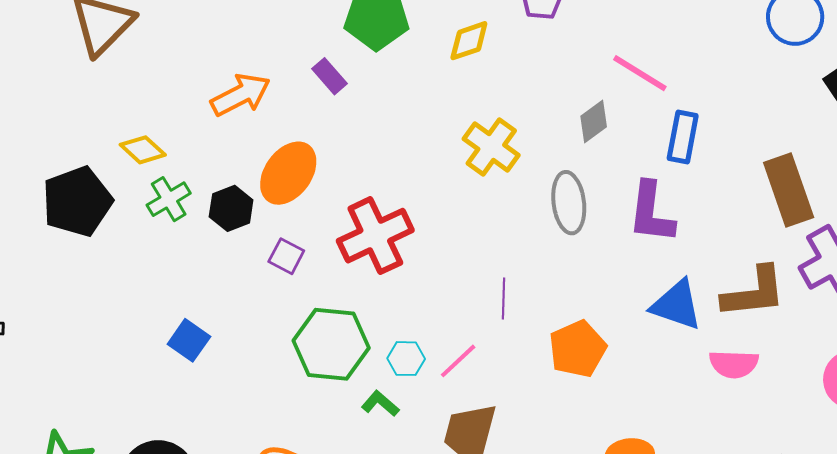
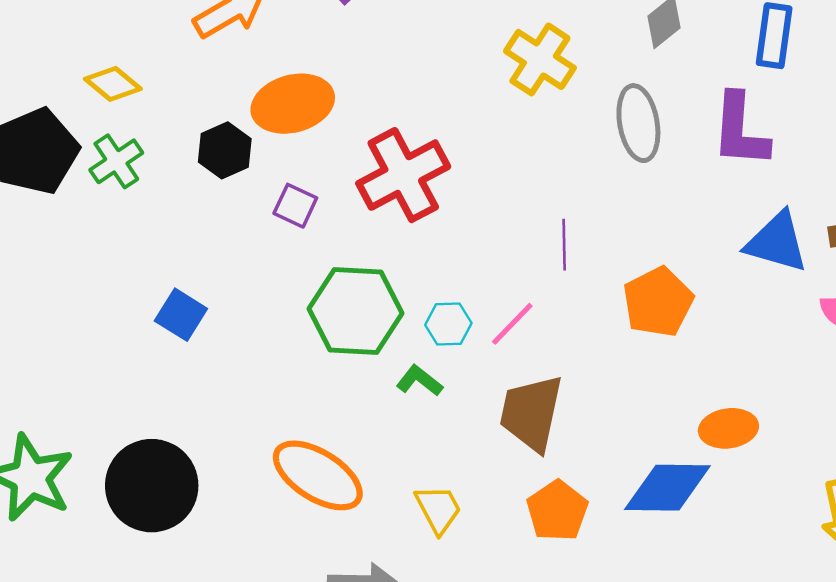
orange ellipse: (288, 173) -> (293, 104), turned 42
green cross: (169, 199) -> (116, 161), moved

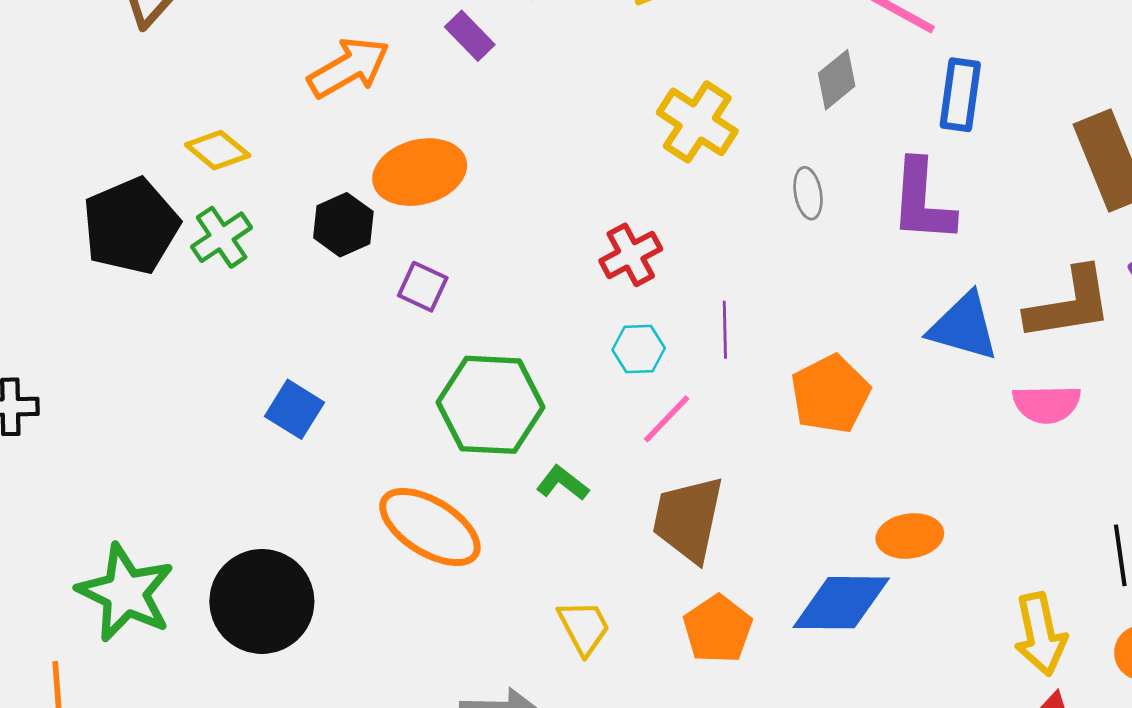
gray ellipse: (638, 123) -> (808, 193), size x0.6
red cross: (403, 175) -> (631, 255), moved, size x0.6
cyan hexagon: (448, 324) -> (639, 349), moved
orange ellipse: (318, 475) -> (430, 527), moved

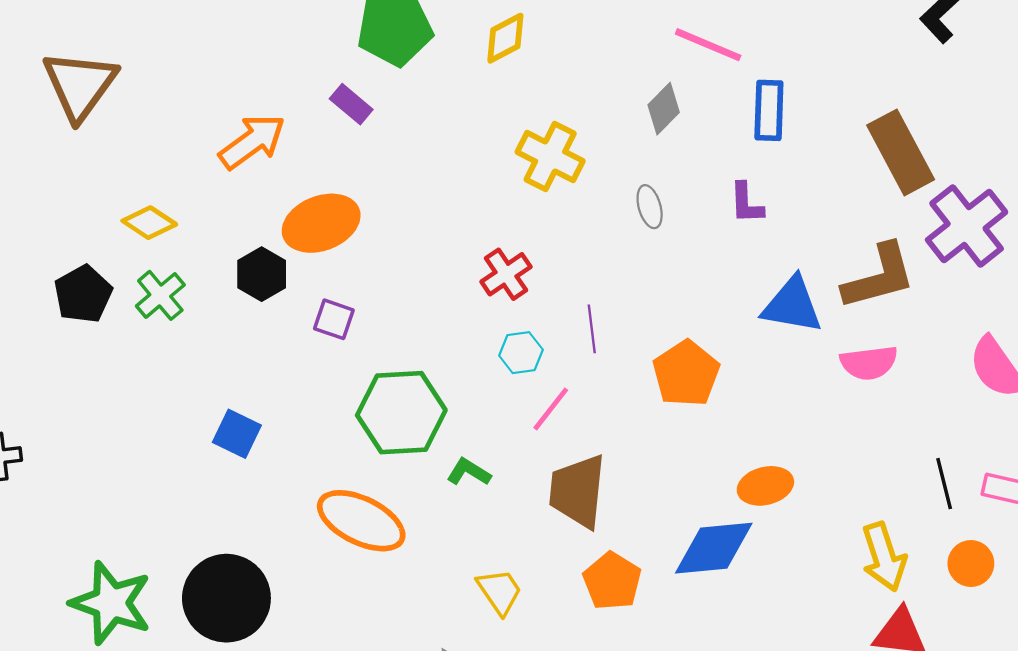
purple L-shape: (922, 201) -> (746, 203), size x0.6
black pentagon: (131, 226) -> (83, 294), size x0.7

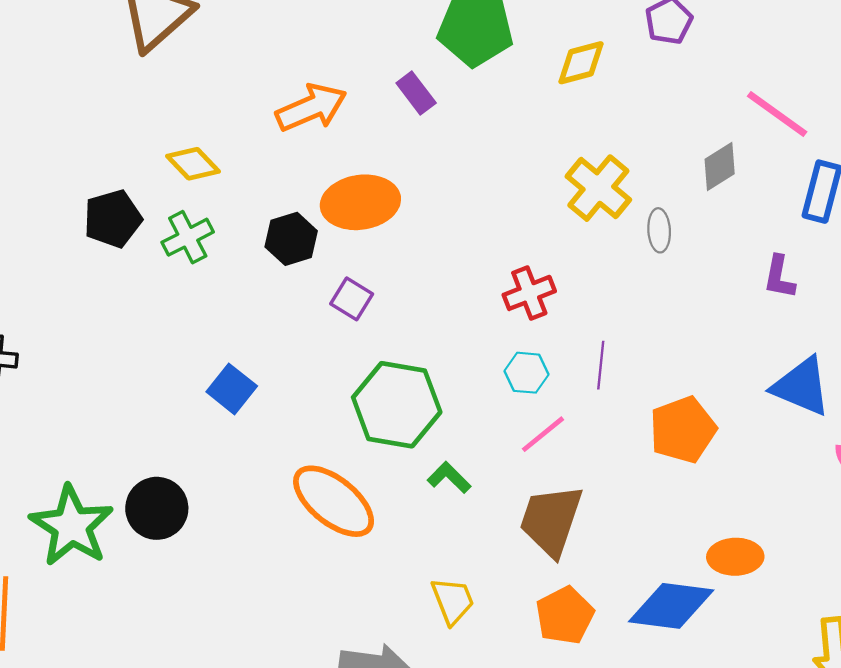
gray ellipse: (650, 207) -> (659, 230), moved
black circle: (226, 598) -> (157, 508), moved, size x0.7

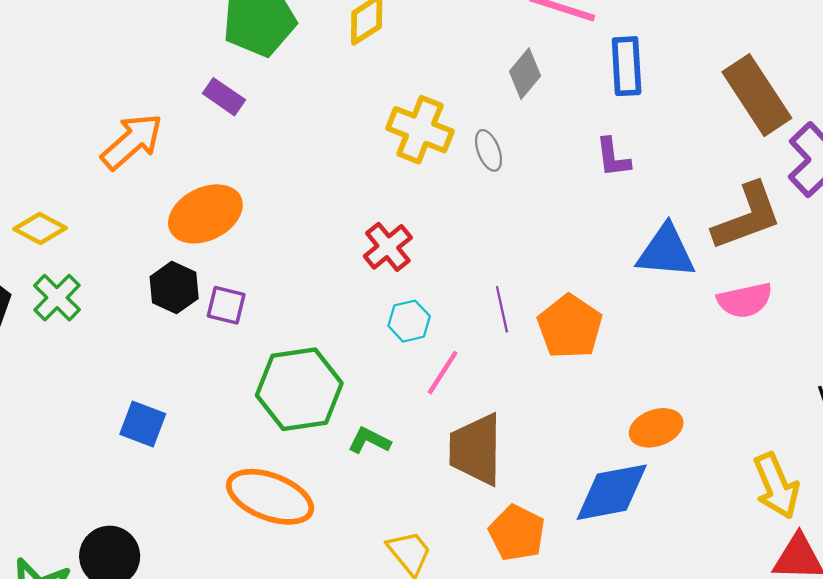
black hexagon: (291, 239) -> (174, 288), moved
purple line: (601, 365) -> (502, 309), moved

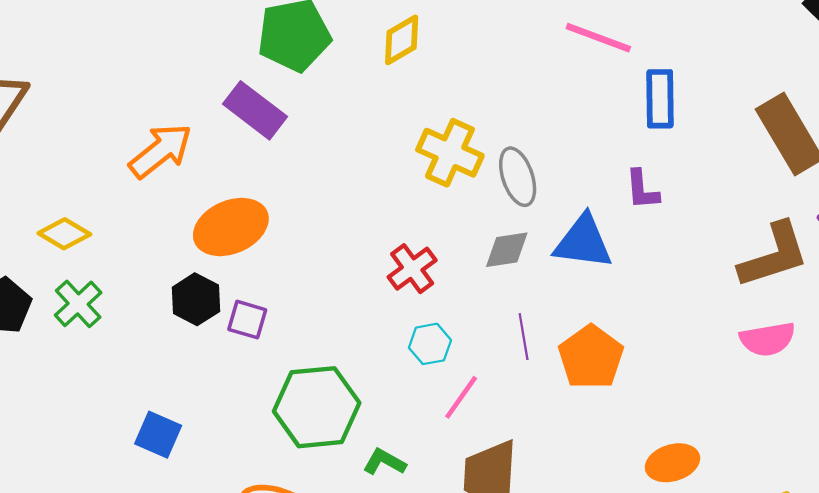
gray diamond: (525, 74) -> (507, 250), moved, turned 39
purple rectangle: (224, 97) -> (255, 110), size x1.5
gray ellipse: (488, 150) -> (518, 177), size x1.4
blue triangle: (666, 252) -> (583, 242), moved

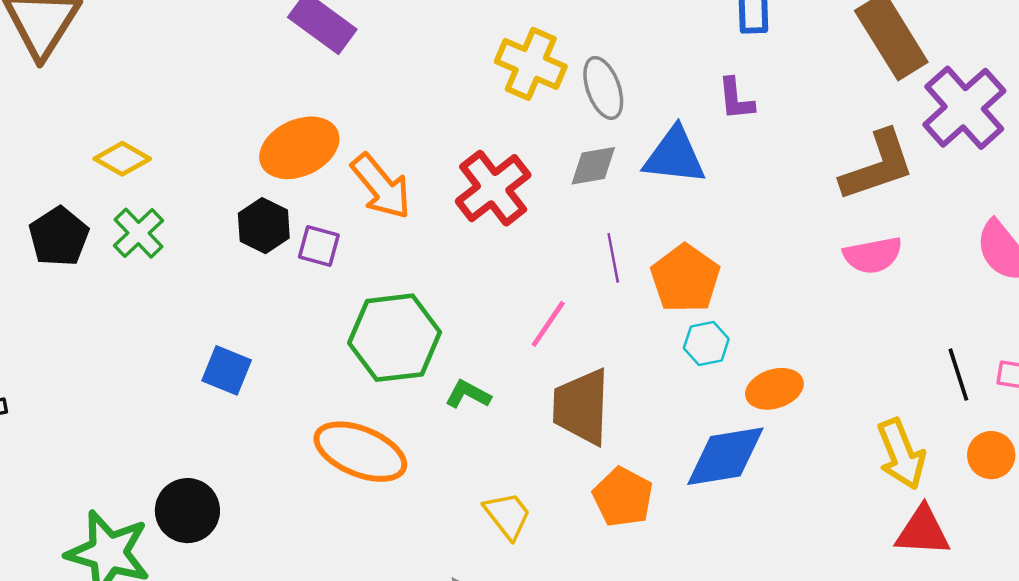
orange arrow: (161, 151) -> (381, 186), moved, turned 90
red cross: (412, 269) -> (493, 188), size x1.4
cyan hexagon: (430, 344) -> (706, 344), moved

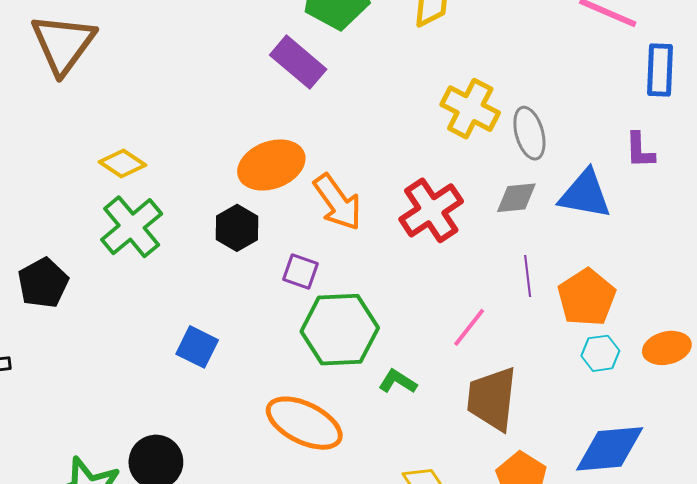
green cross: (138, 233) -> (132, 227), size x1.4
black pentagon: (59, 237) -> (43, 283), moved
purple square: (319, 246) -> (301, 271), moved
orange ellipse: (774, 389) -> (667, 348), moved

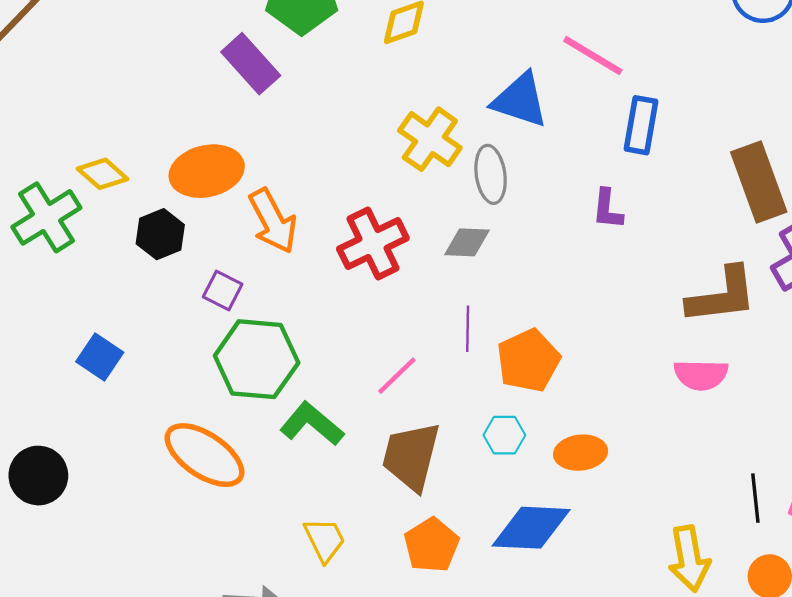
yellow diamond: (122, 163) -> (103, 174), moved
blue triangle: (585, 194) -> (520, 100), moved
orange ellipse: (667, 348) -> (581, 453), moved
cyan hexagon: (600, 353) -> (504, 435), moved
green L-shape: (398, 382) -> (312, 424), size x1.5

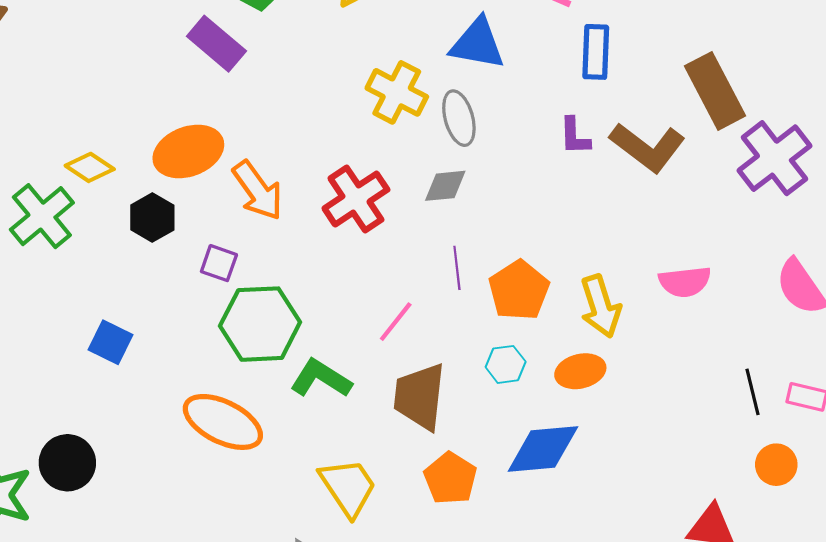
brown L-shape: (722, 296) -> (648, 147), moved, turned 52
yellow trapezoid: (325, 540) -> (348, 487), size x1.4
yellow arrow: (689, 559) -> (601, 306), moved

